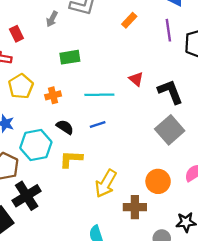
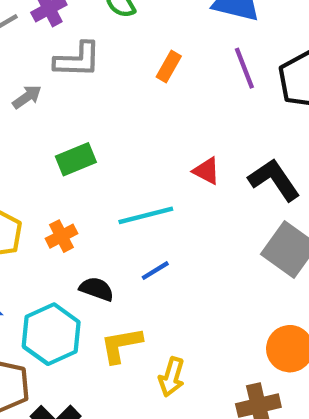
gray arrow: (52, 19) -> (27, 97), turned -140
yellow arrow: (106, 183) -> (172, 377), moved, size x0.7

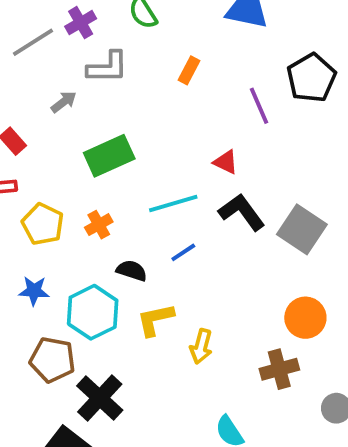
purple line: (244, 68) -> (259, 106), moved
green rectangle: (76, 159) -> (109, 156), size x1.4
black L-shape: (274, 180) -> (242, 212), moved

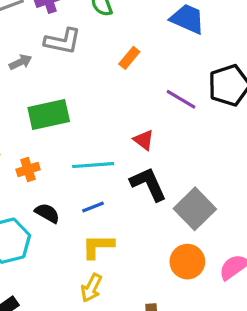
purple line: (259, 106) -> (181, 99), turned -48
orange circle: (305, 318) -> (187, 262), moved
yellow L-shape: (155, 320) -> (98, 246), moved

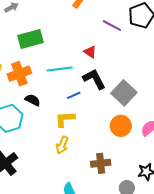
orange cross: (28, 169) -> (19, 74), size x1.6
blue line: (93, 207) -> (74, 95), moved

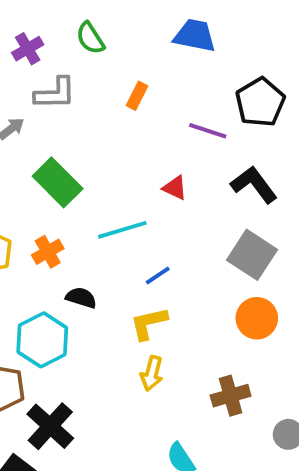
green rectangle: (30, 39) -> (58, 182), turned 70
orange cross: (19, 74) -> (48, 252), size x0.7
black L-shape: (94, 79) -> (254, 185), moved

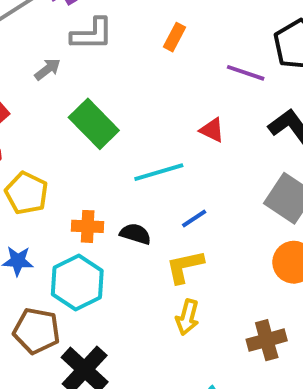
orange cross: (48, 252) -> (88, 226), moved, turned 32
black semicircle: (81, 298) -> (136, 234), moved

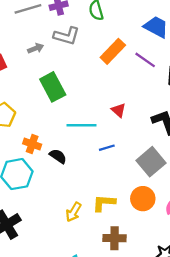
orange rectangle: (175, 37) -> (113, 51), size x1.6
purple line: (246, 73) -> (145, 60), moved
blue line: (194, 218) -> (107, 148), moved
yellow L-shape: (185, 267) -> (104, 203), moved

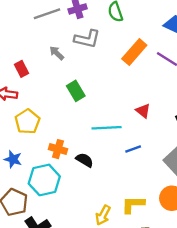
gray arrow: (36, 48) -> (57, 53), turned -112
green rectangle: (53, 87) -> (76, 91), size x0.7

